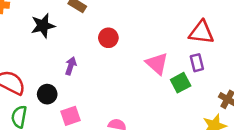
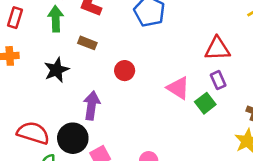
purple arrow: (71, 66) -> (92, 106), size x1.5
black circle: (47, 94) -> (73, 138), size x1.5

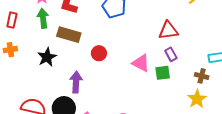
brown rectangle: (87, 43) -> (69, 35), size x1.6
green square: (205, 103) -> (163, 73), turned 35

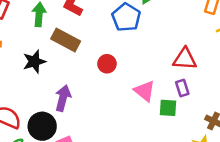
red circle: (99, 53) -> (107, 64), moved

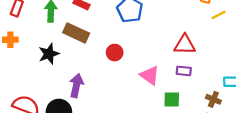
purple rectangle: (182, 88) -> (184, 71), turned -64
green square: (168, 108) -> (172, 99), moved

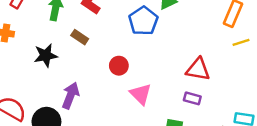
brown rectangle: (76, 33) -> (80, 37), size x0.6
pink triangle: (150, 75) -> (141, 94), moved

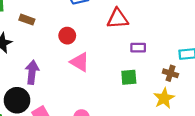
red triangle: (198, 69) -> (118, 19), moved
pink triangle: (141, 94) -> (80, 62), moved

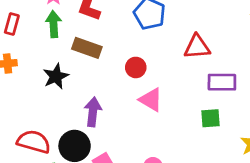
brown rectangle: (27, 20) -> (87, 48), size x1.5
purple rectangle: (138, 48) -> (222, 82), size x1.5

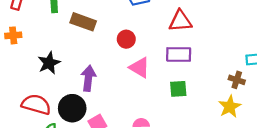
black star: (56, 76) -> (49, 63), moved
purple rectangle: (222, 82) -> (179, 54), moved
green square: (211, 118) -> (178, 89), moved

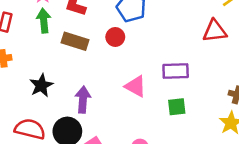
red triangle: (180, 21) -> (215, 31), moved
red circle: (126, 39) -> (115, 37), moved

